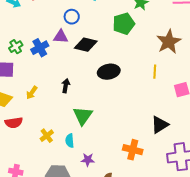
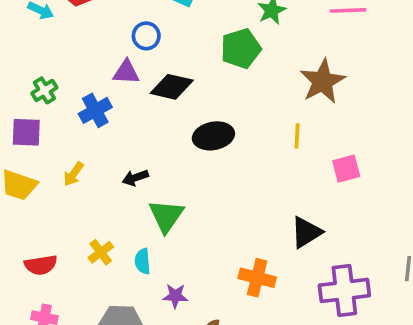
blue cross: (40, 48) -> (95, 110), moved
black arrow: (66, 86) -> (135, 178), moved, turned -120
red semicircle: (14, 123) -> (41, 265), moved

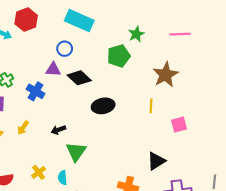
black diamond: (172, 87) -> (79, 78), turned 30
blue cross: (95, 110) -> (36, 91), turned -30

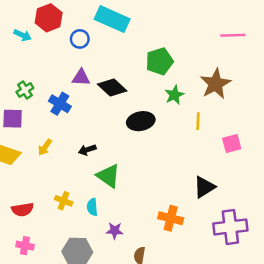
green star: (136, 34) -> (174, 95), moved
blue circle: (65, 49) -> (80, 39), moved
green triangle: (76, 152) -> (108, 176), turned -30
yellow cross: (39, 172) -> (64, 201), turned -32

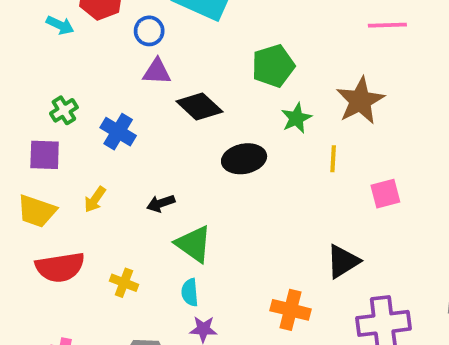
purple triangle: (81, 78) -> (157, 72), moved
cyan semicircle: (92, 207) -> (190, 292), moved
red semicircle: (22, 210) -> (60, 267), moved, size x1.4

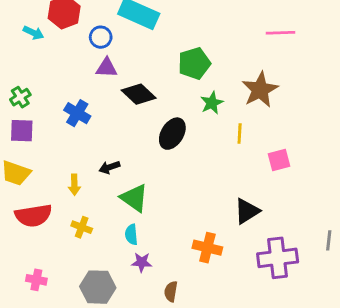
green cross: (64, 110) -> (20, 97), moved
black ellipse: (244, 159) -> (172, 134), turned -48
yellow arrow: (95, 199) -> (74, 185), moved, turned -36

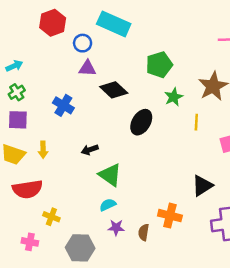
cyan arrow: (33, 33) -> (14, 66), moved, turned -49
yellow arrow: (74, 185) -> (43, 150), moved
yellow cross: (82, 227) -> (51, 217), moved
cyan semicircle: (131, 234) -> (108, 205), turned 70
brown semicircle: (171, 292) -> (144, 232), moved

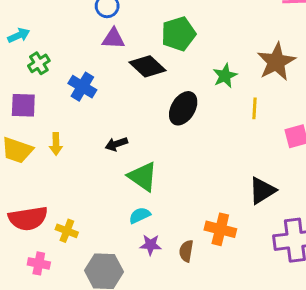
green pentagon: (159, 65) -> (178, 34), moved
green cross: (17, 92) -> (39, 63), moved
red semicircle: (27, 189) -> (28, 218), moved

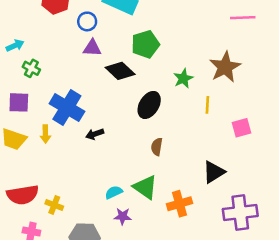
green cross: (39, 63) -> (31, 68), turned -30
blue cross: (82, 87) -> (67, 107), moved, size x1.5
green triangle: (143, 177) -> (145, 187), moved
orange cross: (220, 229) -> (179, 204), turned -30
brown semicircle: (186, 251) -> (157, 147), moved

